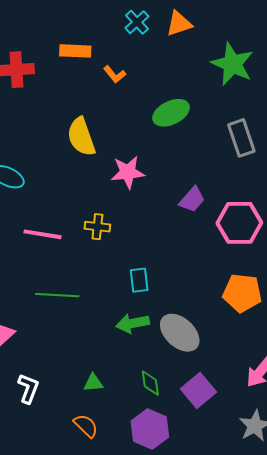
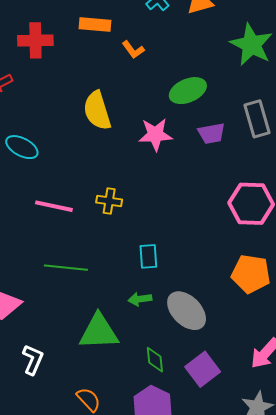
pink star: (128, 172) -> (155, 135), moved
purple trapezoid: (192, 199) -> (211, 133), moved, turned 36
green arrow: (133, 323) -> (140, 299), size x0.7
green triangle: (93, 383) -> (99, 332), moved, size x2.0

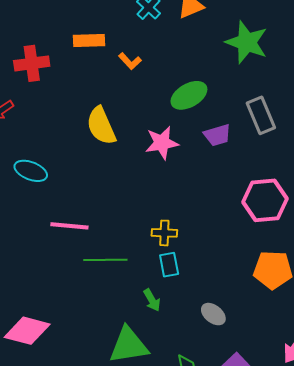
yellow cross: (109, 201) -> (164, 233), moved
green line: (66, 268) -> (105, 260), moved
green arrow: (140, 299) -> (152, 300), moved, turned -105
gray ellipse: (187, 311) -> (213, 314), size x0.6

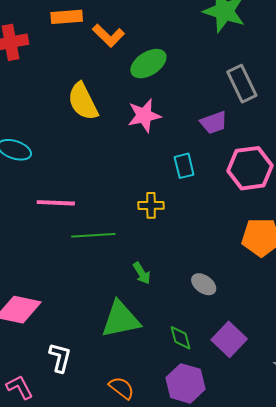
orange L-shape: (130, 61) -> (108, 36), size x1.4
green ellipse: (189, 95) -> (148, 64), moved
purple trapezoid: (217, 135) -> (214, 123), moved
cyan rectangle: (169, 265) -> (184, 166), moved

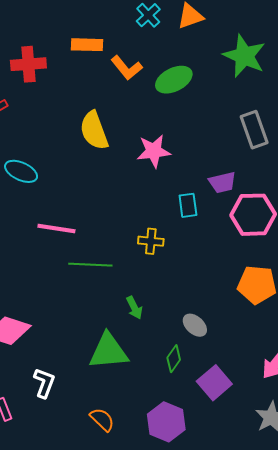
green ellipse: (148, 64) -> (174, 80), moved
purple trapezoid: (214, 123) -> (222, 182), moved
green diamond: (181, 338) -> (174, 359), moved, turned 44

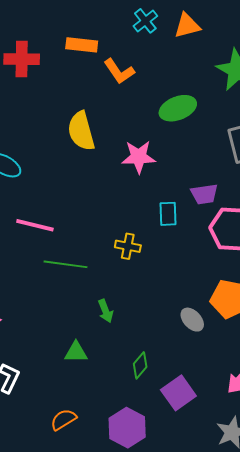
green ellipse: (174, 80) -> (178, 108), moved
gray ellipse: (195, 325) -> (192, 320), moved
green triangle: (108, 351) -> (76, 352), size x0.6
orange semicircle: (102, 419) -> (63, 419), turned -80

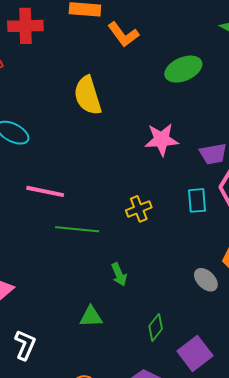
pink star: (139, 157) -> (162, 139), moved
cyan rectangle: (168, 214) -> (197, 200), moved
yellow cross: (128, 246) -> (139, 209), turned -30

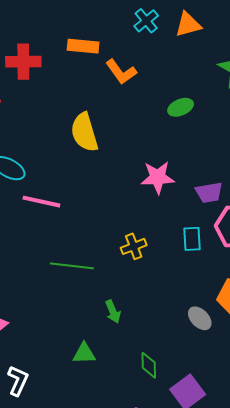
green ellipse: (183, 69) -> (181, 107), size x0.7
pink line: (45, 191) -> (41, 202), moved
green diamond: (156, 327) -> (149, 365), turned -40

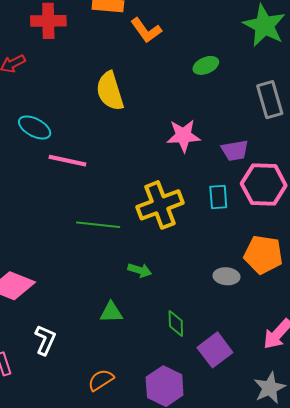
yellow cross: (134, 246) -> (160, 205), size x1.8
green arrow: (113, 312) -> (140, 270), turned -50
gray ellipse: (200, 318) -> (226, 276), turned -40

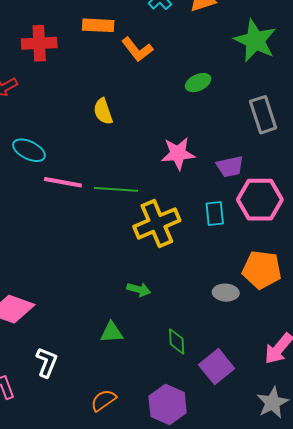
yellow semicircle: (110, 91) -> (103, 111), size x0.7
green line: (98, 225) -> (116, 189), moved

